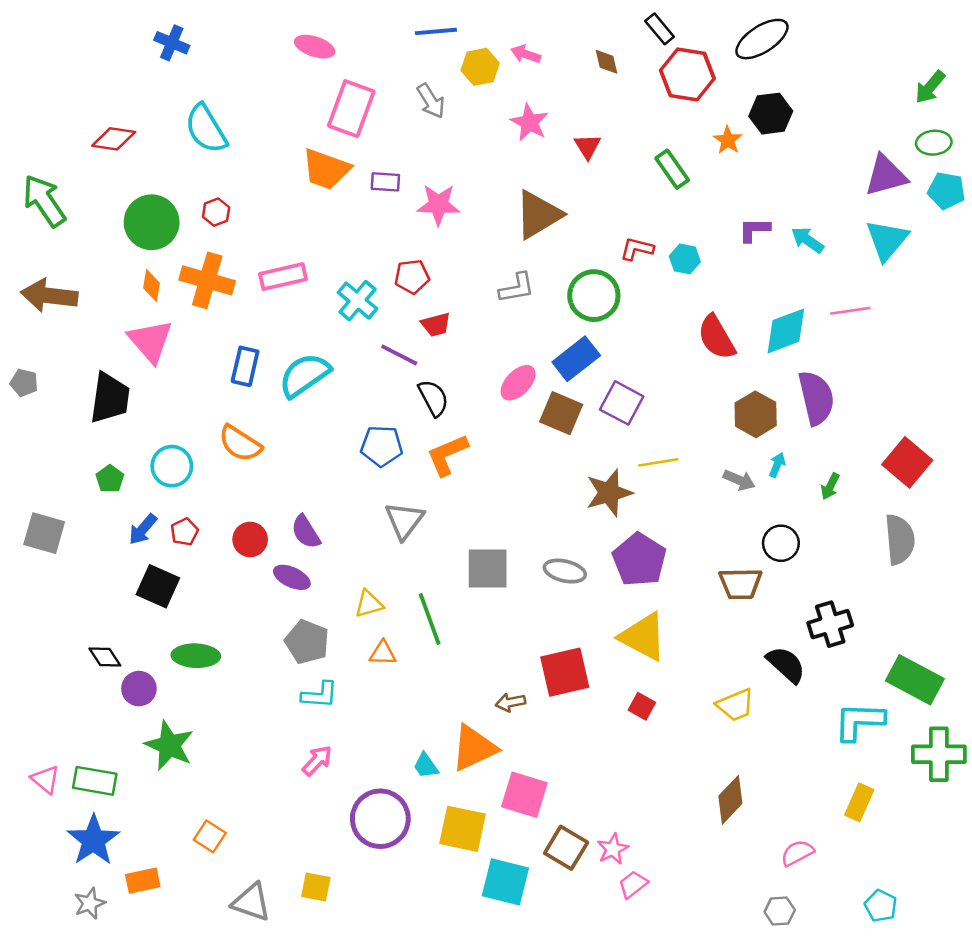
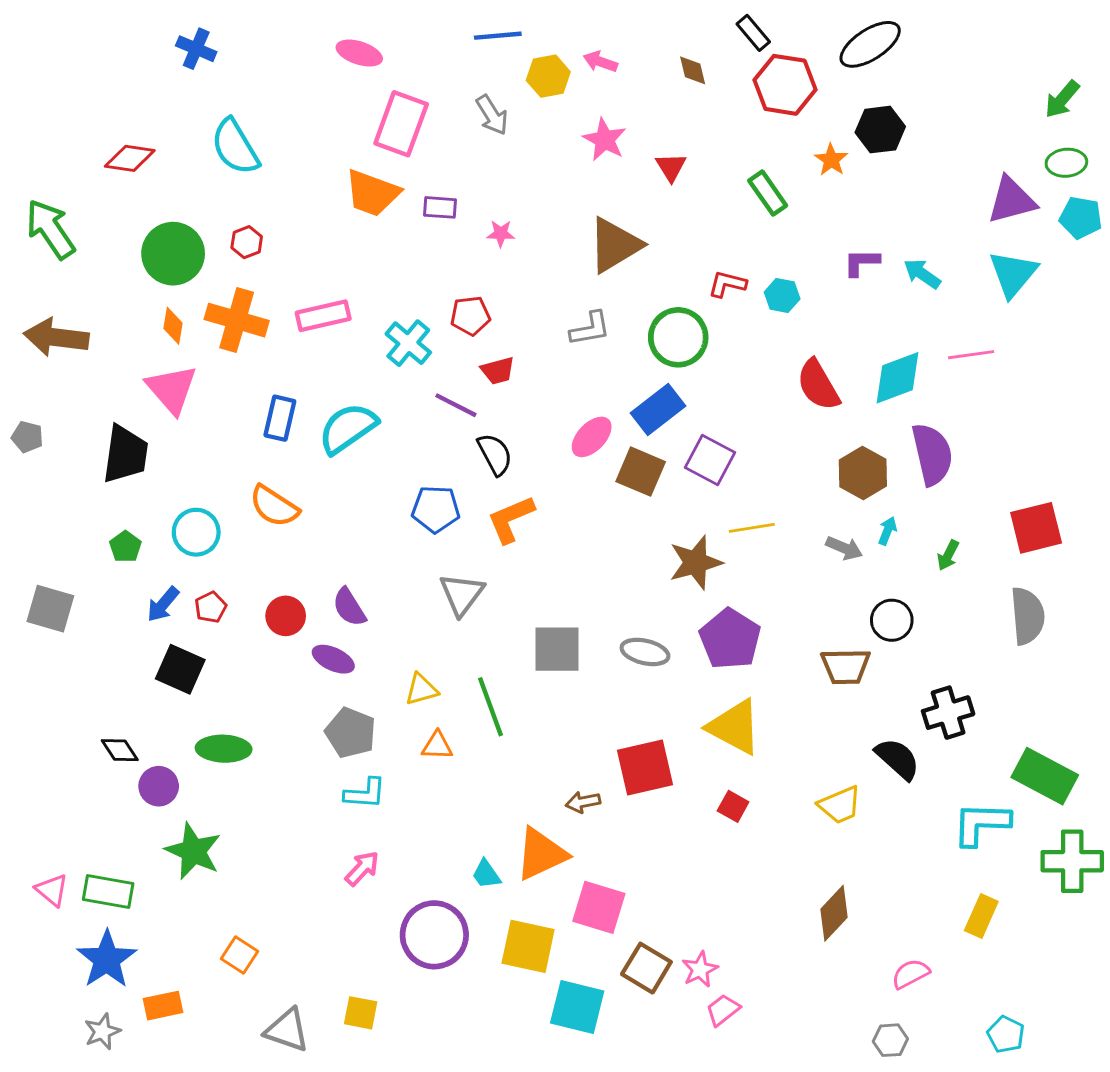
pink star: (438, 205) -> (501, 233), size x0.6
red square: (907, 462) -> (1036, 528), turned 36

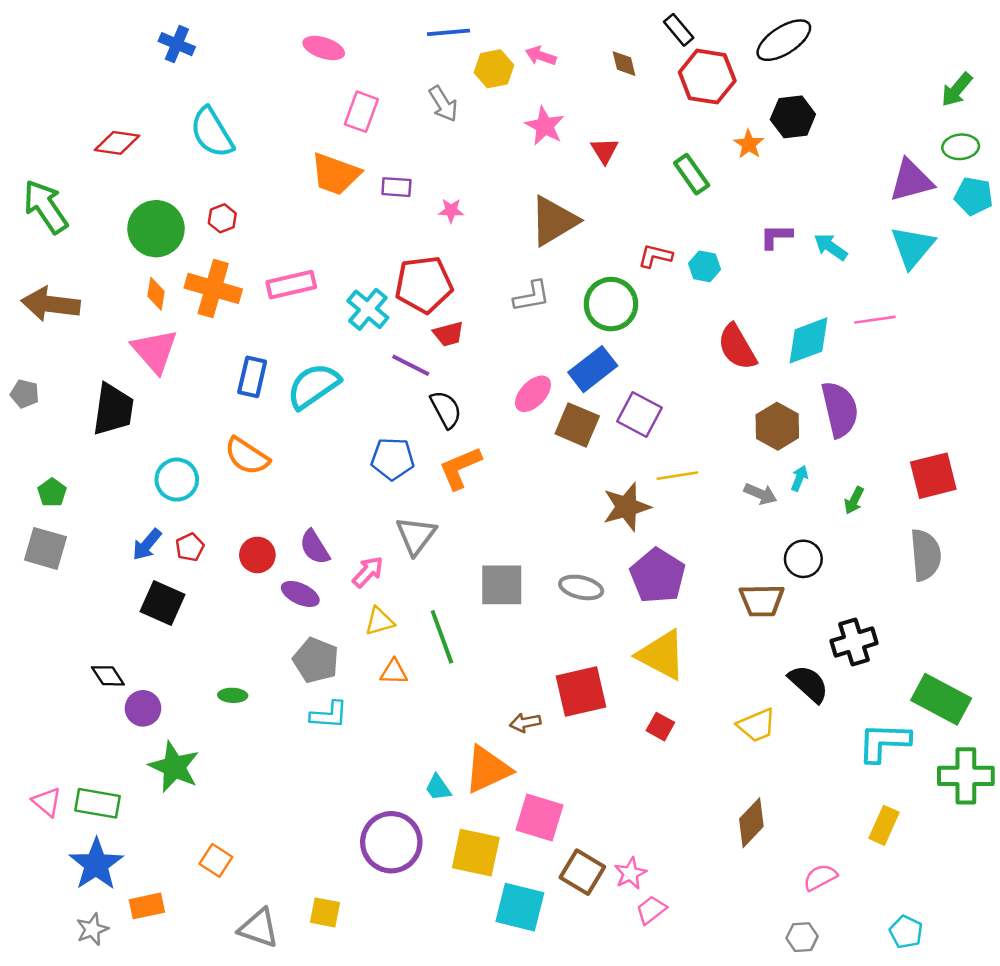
pink rectangle: (401, 124) -> (361, 112), size x0.7
red pentagon: (470, 316) -> (424, 285), size x1.6
green pentagon: (125, 547) -> (52, 493), moved
green ellipse: (224, 749) -> (233, 695), moved, size x0.6
pink arrow: (362, 868) -> (368, 572), moved

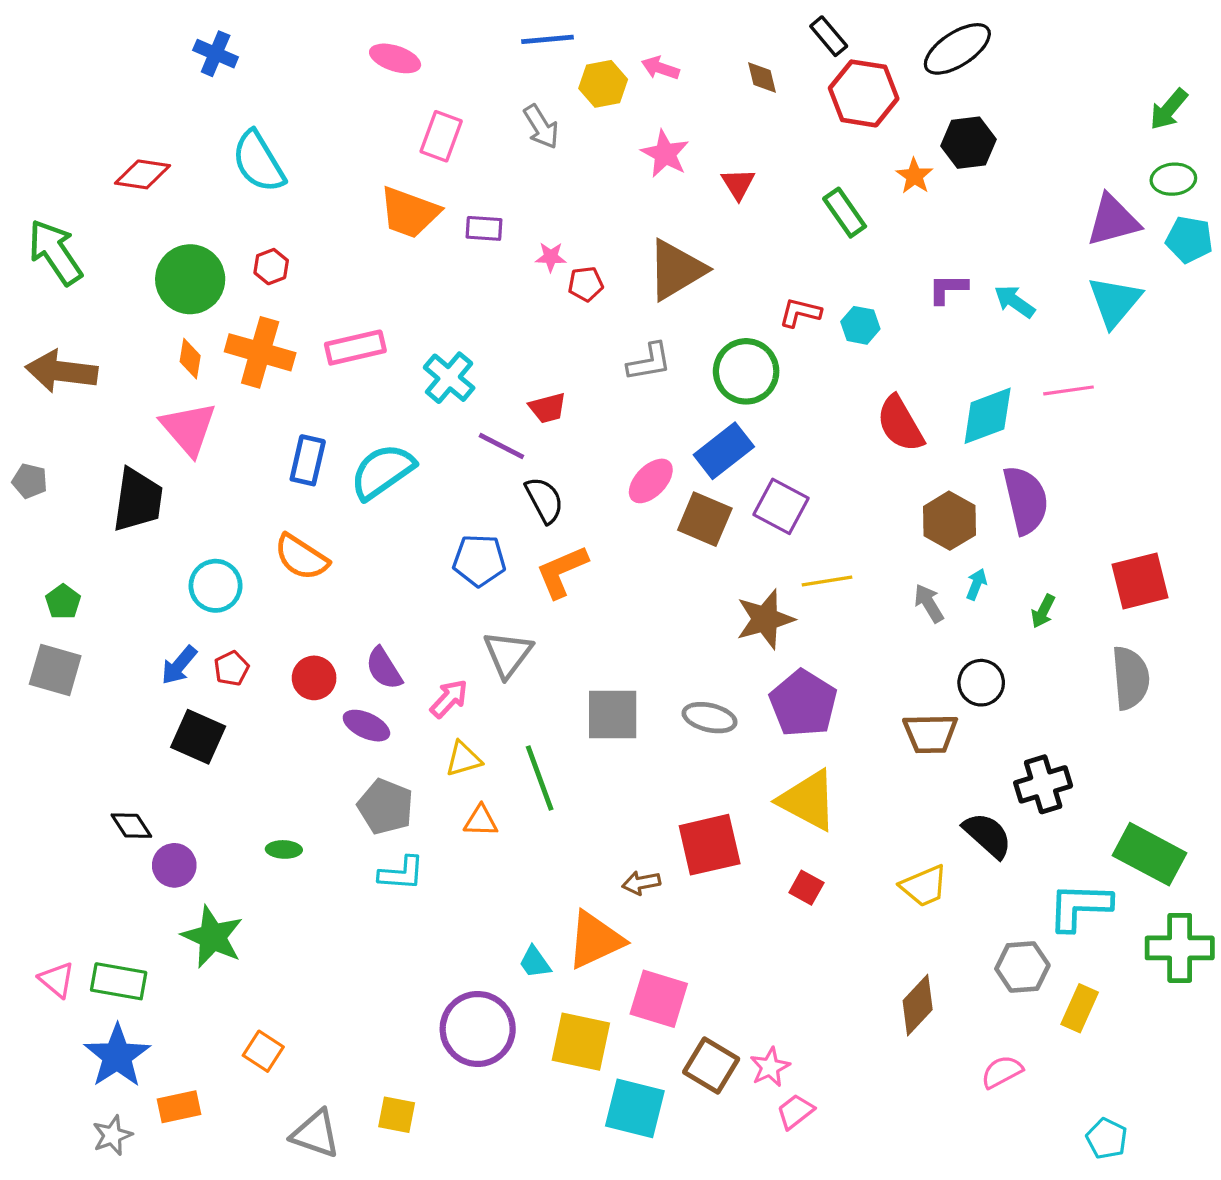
red pentagon: (424, 285) -> (586, 284), moved, size x0.5
gray arrow: (760, 494) -> (929, 603), turned -144
gray hexagon: (802, 937) -> (1022, 967), moved, size x1.4

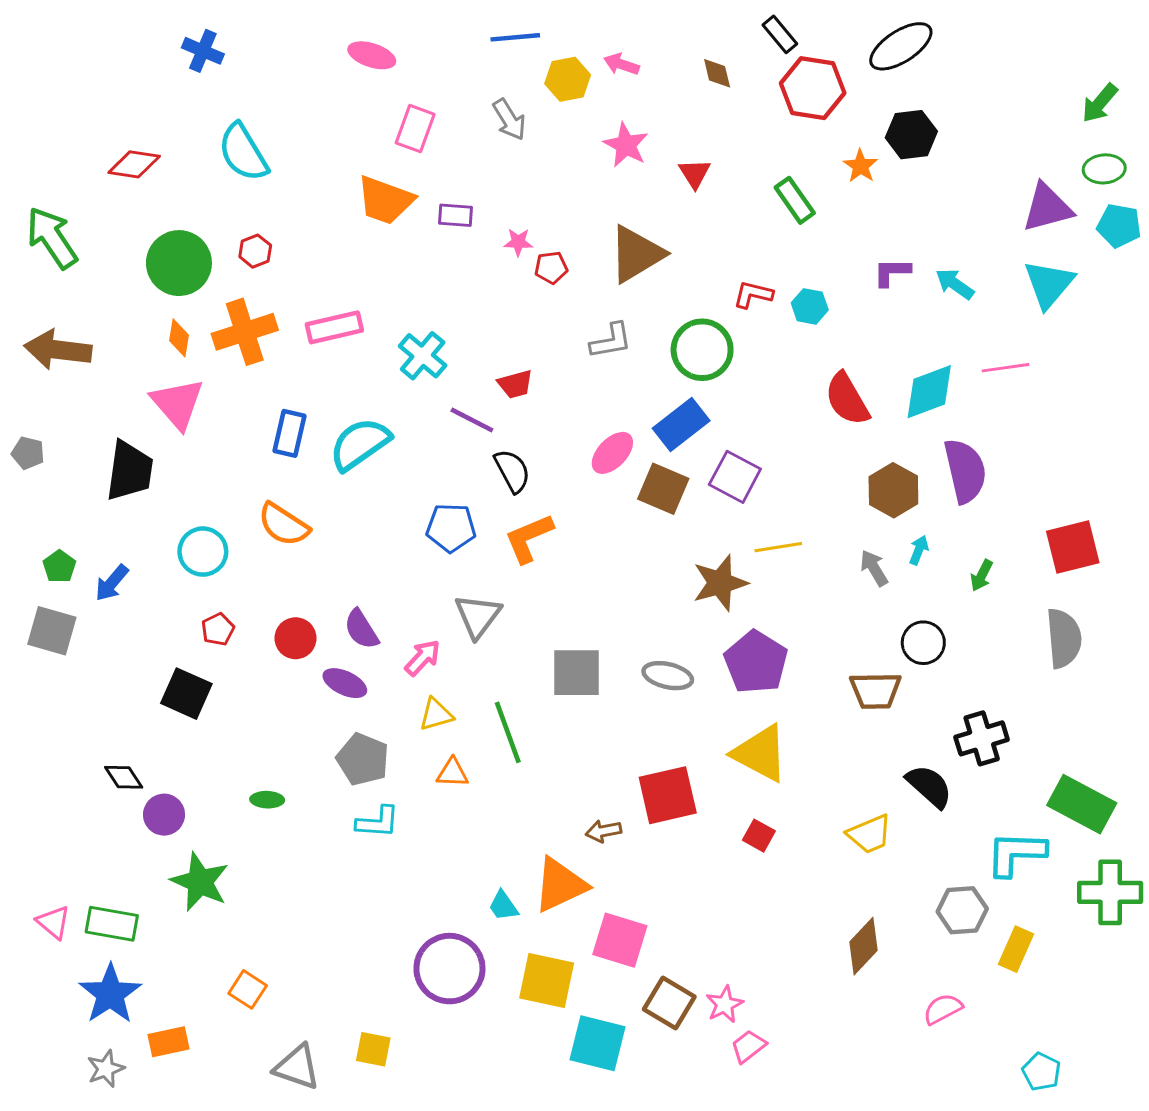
orange cross: (260, 352) -> (245, 332), turned -34
blue arrow: (179, 665) -> (112, 583), moved

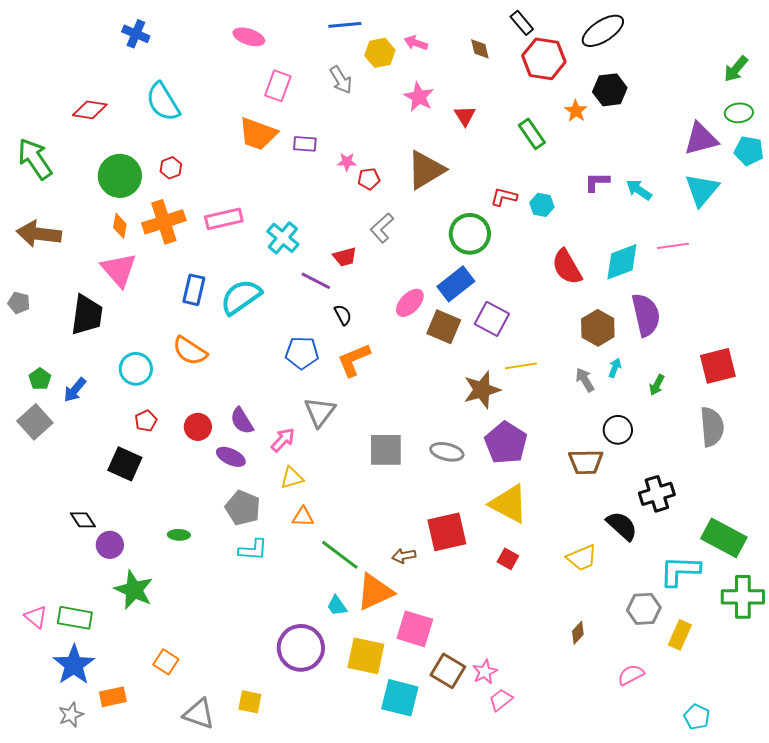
gray L-shape: (611, 341) -> (382, 228), moved, turned 148
black semicircle: (512, 471) -> (343, 315), size x0.7
gray square: (52, 631) -> (35, 422), turned 32
green line: (508, 732) -> (340, 555), moved, turned -33
brown diamond: (864, 946) -> (578, 633), size x0.6

